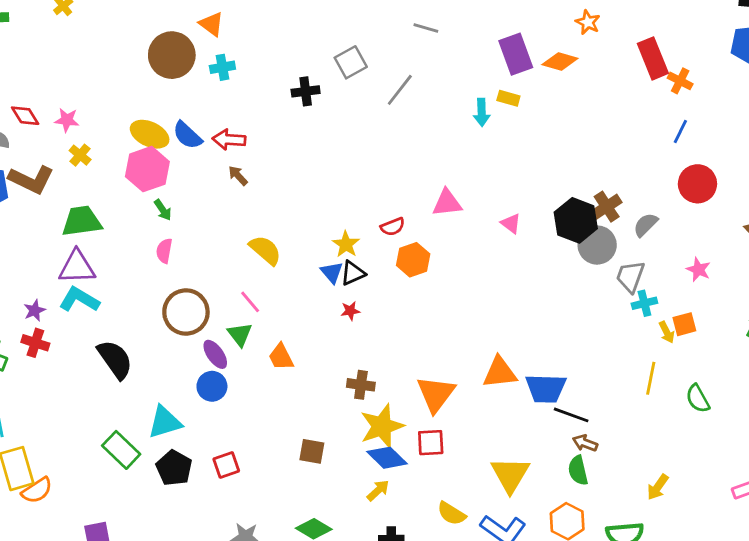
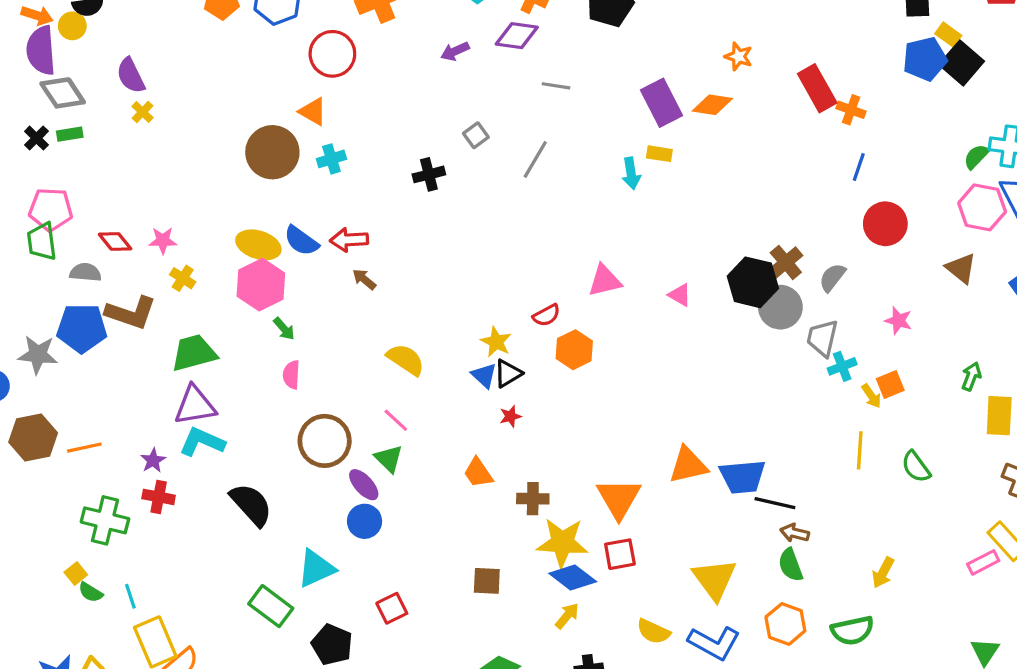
gray square: (351, 62) -> (476, 135), size x0.7
orange trapezoid: (281, 357) -> (478, 473), moved
yellow star: (382, 426) -> (562, 543), turned 30
black pentagon: (174, 468) -> (332, 645), moved

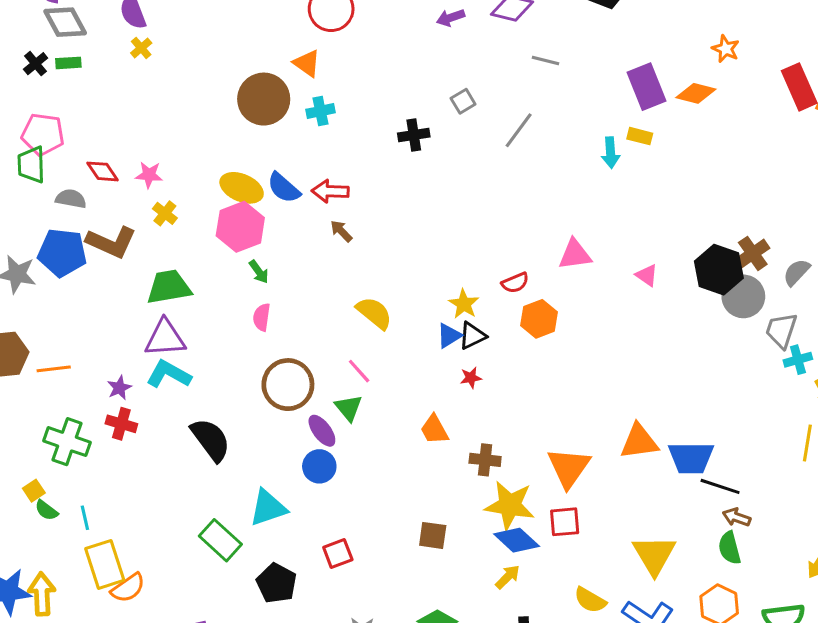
blue triangle: (484, 375) -> (449, 336), turned 40

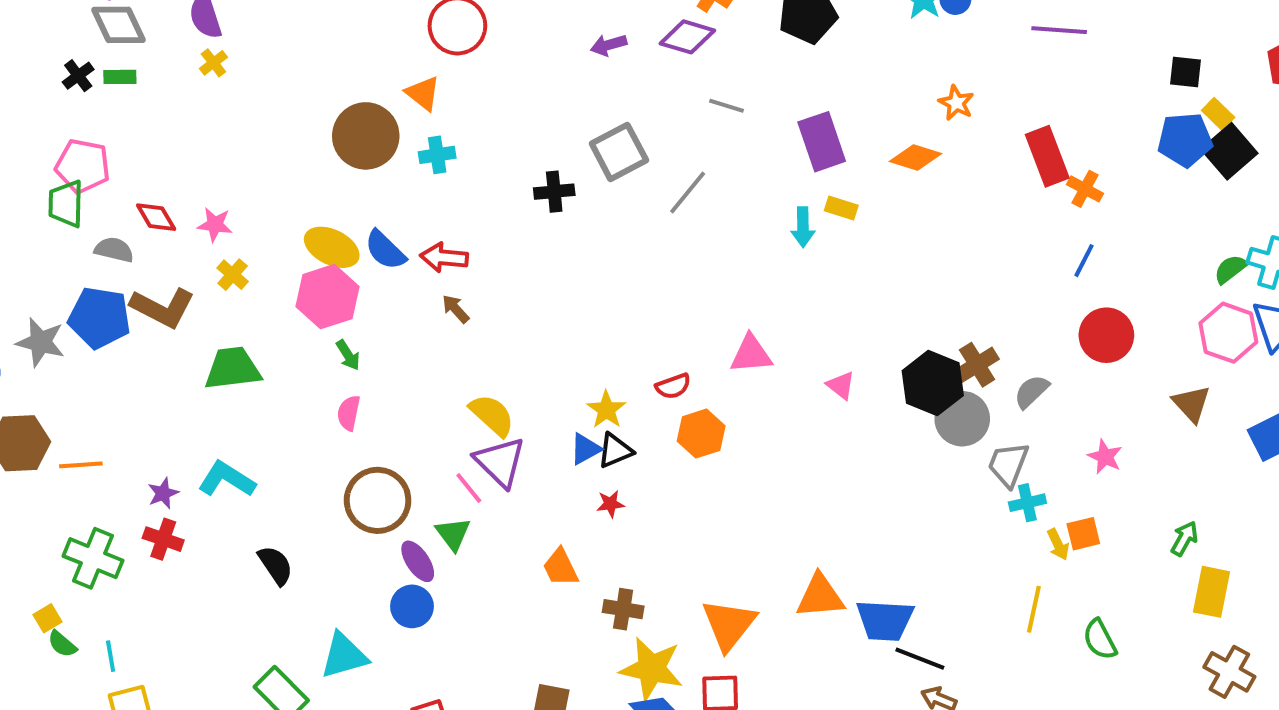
purple rectangle: (647, 87) -> (822, 142), moved
gray square: (463, 101) -> (619, 152), size x1.8
purple triangle: (165, 338) -> (500, 462), moved, turned 45
black semicircle: (211, 440) -> (276, 565), size x0.7

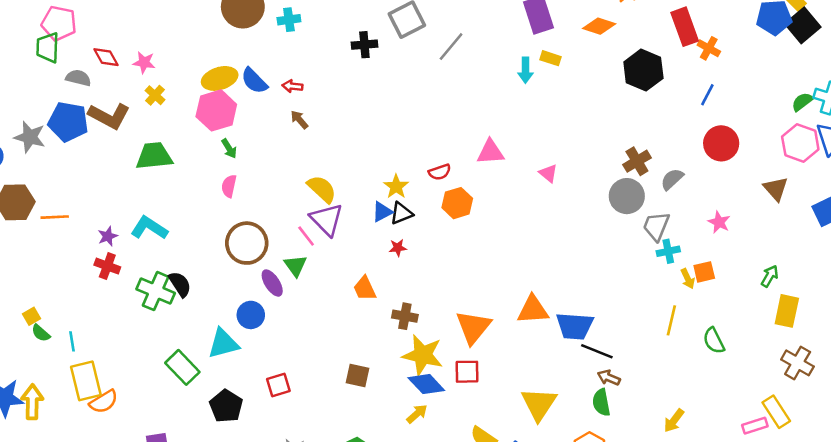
yellow ellipse: (332, 247) -> (220, 78), turned -44
red arrow: (444, 258) -> (292, 86), size x0.7
black hexagon: (933, 383) -> (643, 70), moved
green cross: (93, 558) -> (156, 291), moved
blue circle: (412, 606) -> (251, 315), moved

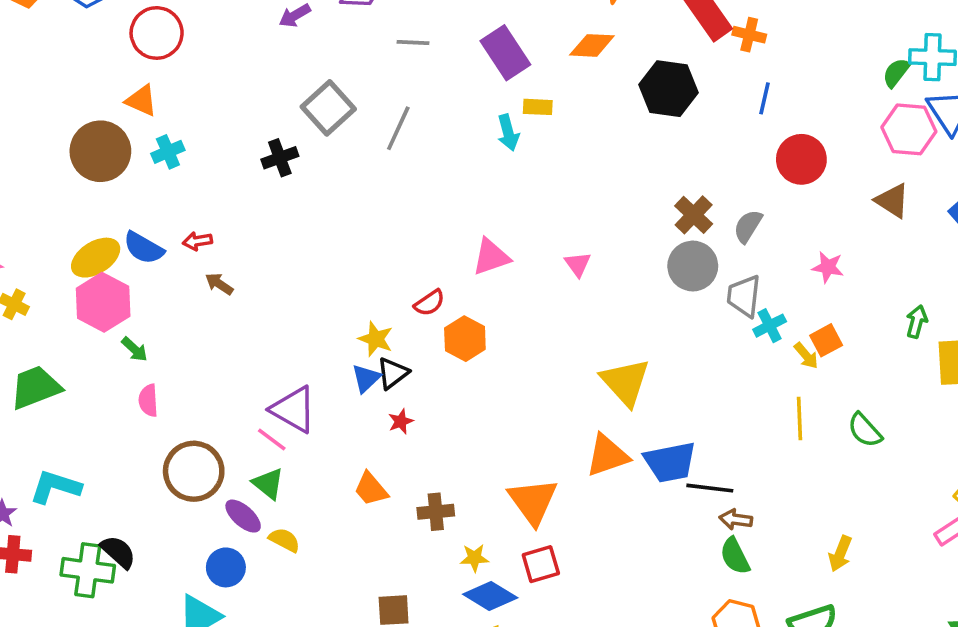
pink triangle: (548, 173) -> (578, 264), turned 30
yellow semicircle: (322, 189) -> (284, 540), moved, size x0.7
yellow star: (423, 355) -> (474, 558), size x0.5
yellow triangle: (539, 404) -> (625, 382), moved

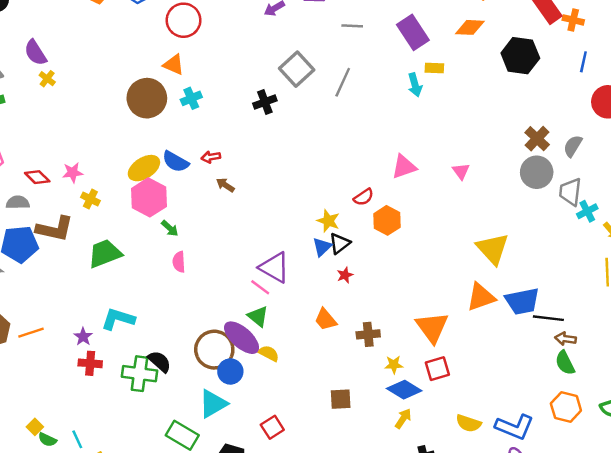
brown circle: (194, 471) -> (214, 350), moved
purple ellipse: (243, 516) -> (242, 338), size x1.5

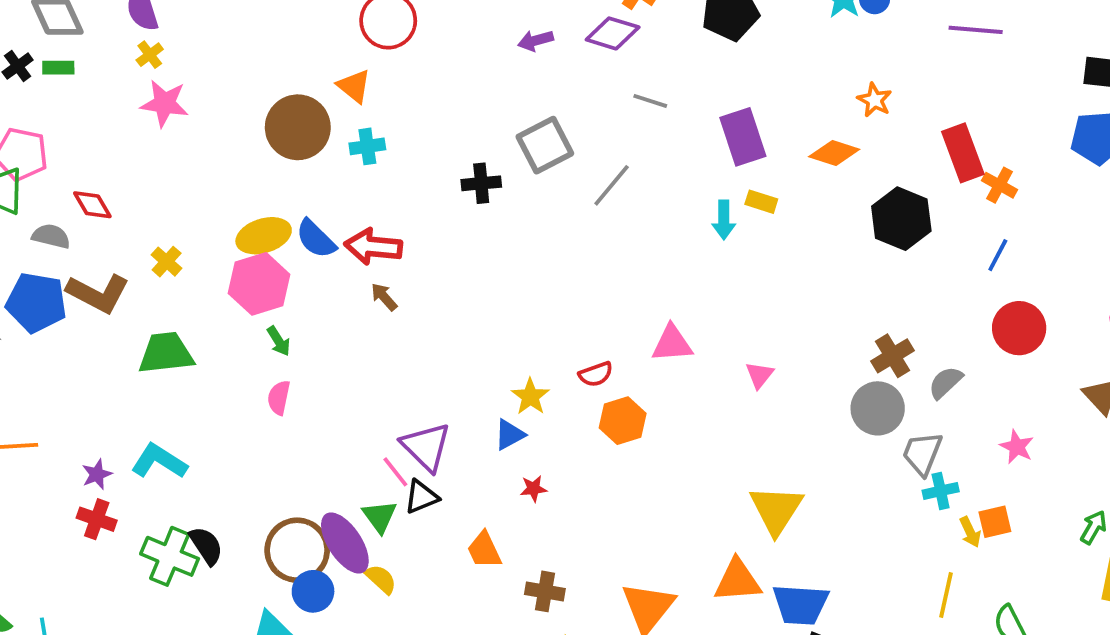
red arrow: (211, 157) -> (373, 247), size x1.8
pink star: (73, 173) -> (165, 103), moved, size x1.4
black triangle: (340, 243) -> (421, 497), moved

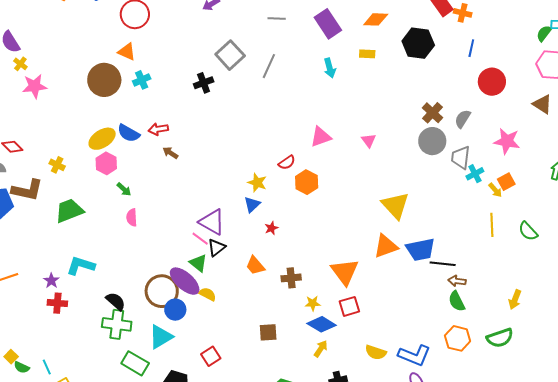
yellow rectangle: (761, 202) -> (367, 54), moved
red arrow: (373, 247) -> (158, 129), size x0.7
pink hexagon: (259, 284) -> (106, 163), size x0.7
pink star: (1017, 447) -> (507, 141), size x1.5
green cross: (170, 556) -> (117, 324), moved

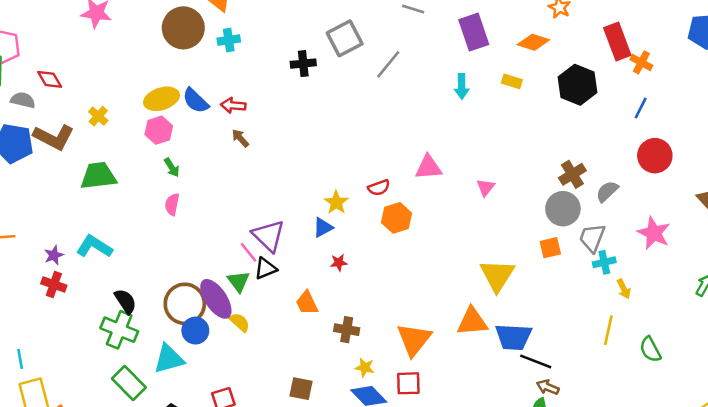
orange square: (506, 182) -> (550, 248), moved

